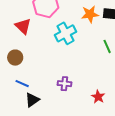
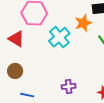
orange star: (90, 14) -> (83, 23), moved

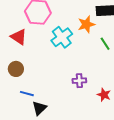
purple cross: (69, 86) -> (79, 81), moved

